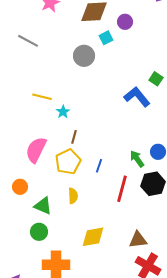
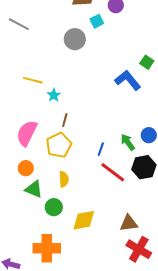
blue line: (99, 166) -> (101, 149), moved
orange circle: (20, 187) -> (26, 168), moved
red line: (122, 189) -> (113, 172), turned -68
green circle: (39, 232) -> (54, 207), moved

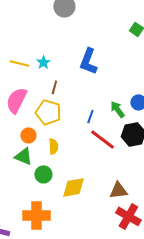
yellow line: (33, 80) -> (19, 63), moved
blue L-shape: (128, 80) -> (88, 61), moved, turned -120
yellow pentagon: (59, 145) -> (48, 112), turned -30
orange circle: (26, 168) -> (28, 135), moved

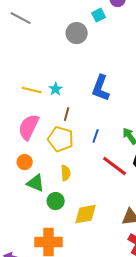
blue line: (90, 116) -> (96, 136), moved
orange circle: (28, 135) -> (25, 162), moved

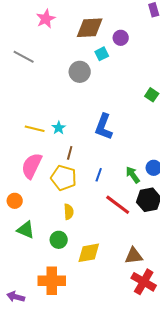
orange circle: (25, 162) -> (15, 201), moved
green triangle: (36, 183) -> (26, 230), moved

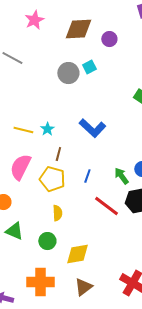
cyan square: (102, 54) -> (89, 67), moved
blue L-shape: (104, 127) -> (92, 128), turned -68
brown triangle: (134, 256) -> (83, 287), moved, turned -30

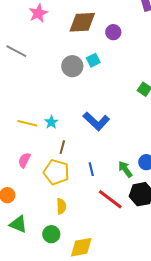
pink semicircle: (20, 167) -> (24, 160), size x0.6
blue line: (87, 176) -> (91, 169), turned -32

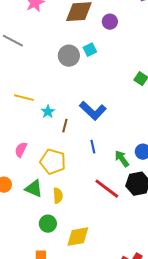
yellow line: (27, 123) -> (24, 98), moved
brown line: (62, 147) -> (65, 126), moved
blue line: (91, 169) -> (93, 147), moved
green triangle: (18, 224) -> (34, 189), moved

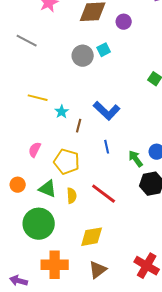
red line: (107, 189) -> (104, 194), moved
green circle: (48, 224) -> (39, 224), moved, size x1.8

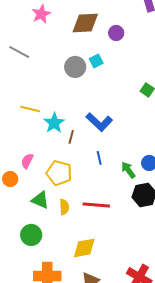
cyan star: (62, 112) -> (54, 123), size x1.5
orange circle: (18, 185) -> (10, 179), moved
red line: (104, 194) -> (96, 205), turned -32
green circle: (39, 224) -> (31, 235), size x0.7

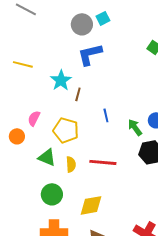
yellow line: (30, 109) -> (23, 64), moved
blue L-shape: (99, 122) -> (90, 54), moved, turned 124
green circle: (31, 235) -> (52, 194), moved

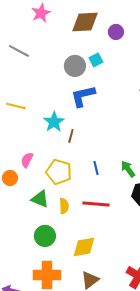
blue line: (106, 115) -> (96, 168), moved

